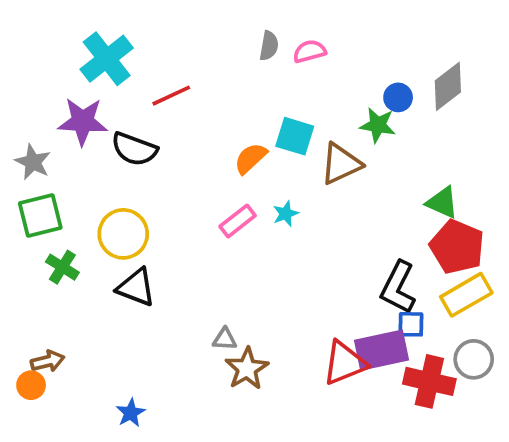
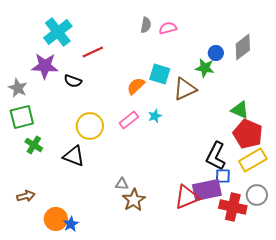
black semicircle: (134, 149) -> (73, 81), size x0.7
yellow circle: (123, 234) -> (90, 126), moved
orange circle: (31, 385) -> (56, 219), moved, size x1.5

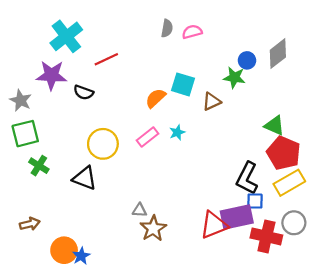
brown triangle: (185, 89) -> (212, 102), size x0.7

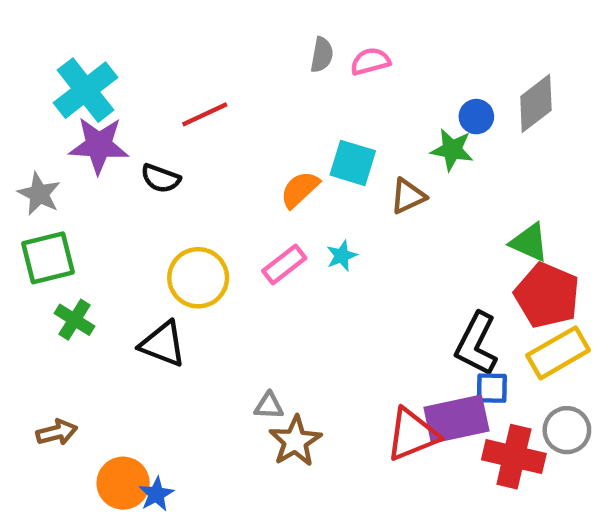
cyan cross: (66, 36) -> (86, 90), moved

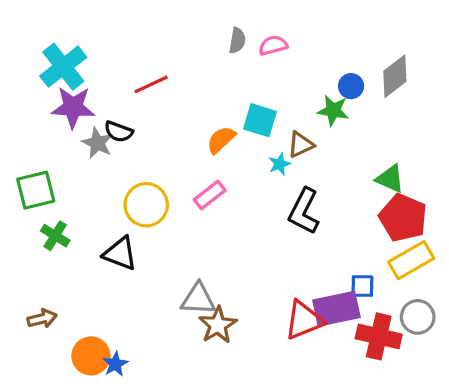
gray star: (39, 194) -> (97, 143), moved
cyan star: (342, 256) -> (279, 164), moved
black L-shape: (476, 344) -> (304, 211), moved
gray triangle: (269, 406) -> (198, 299), size x1.6

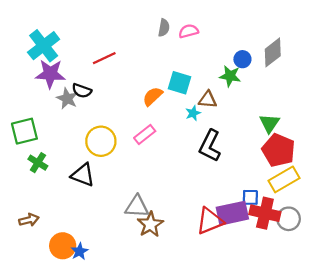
brown triangle: (301, 145) -> (208, 100), turned 30
green triangle: (390, 179) -> (269, 123), turned 40
red cross: (379, 336) -> (265, 213), moved

